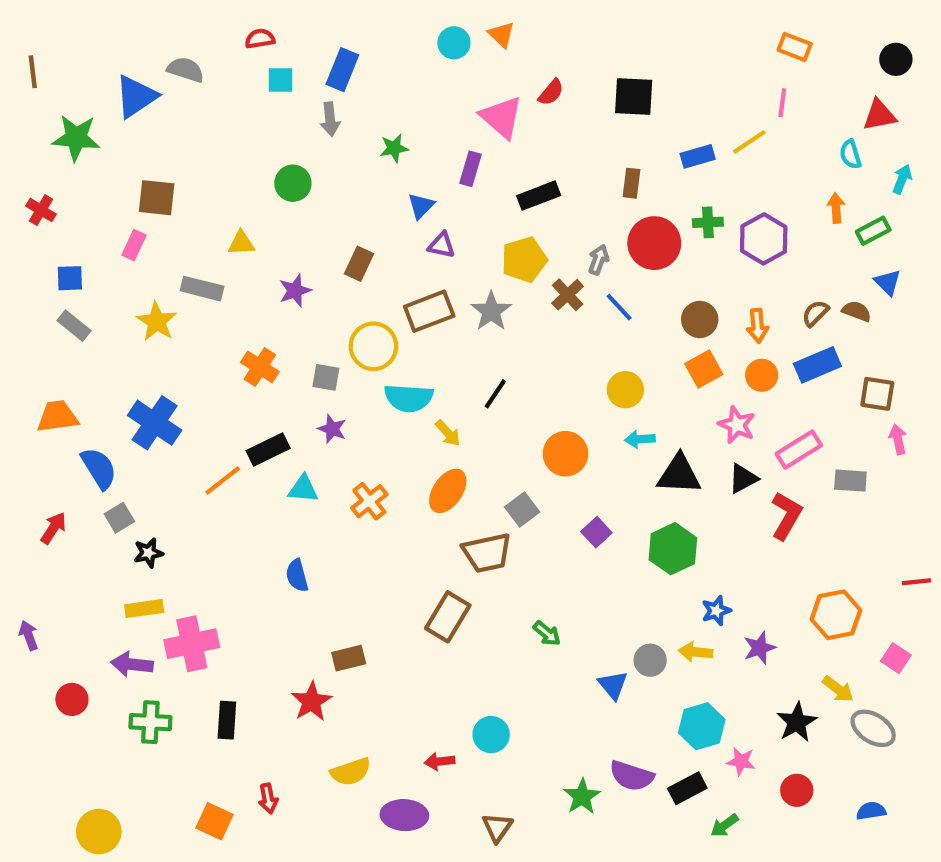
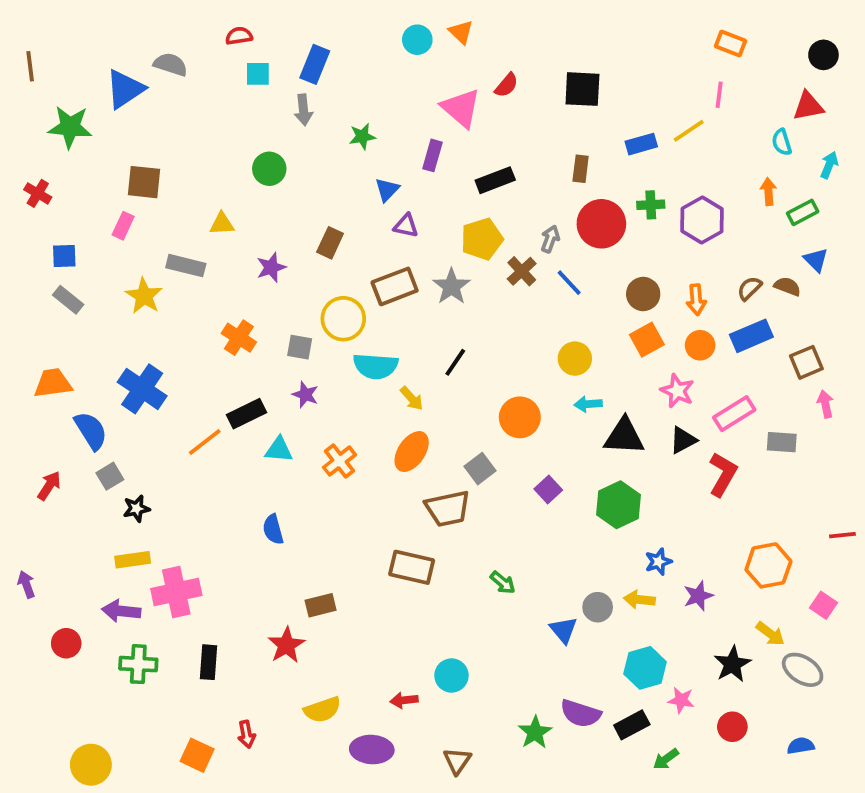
brown square: (877, 394) -> (806, 362), turned -32
brown rectangle: (448, 617) -> (412, 567), turned 72

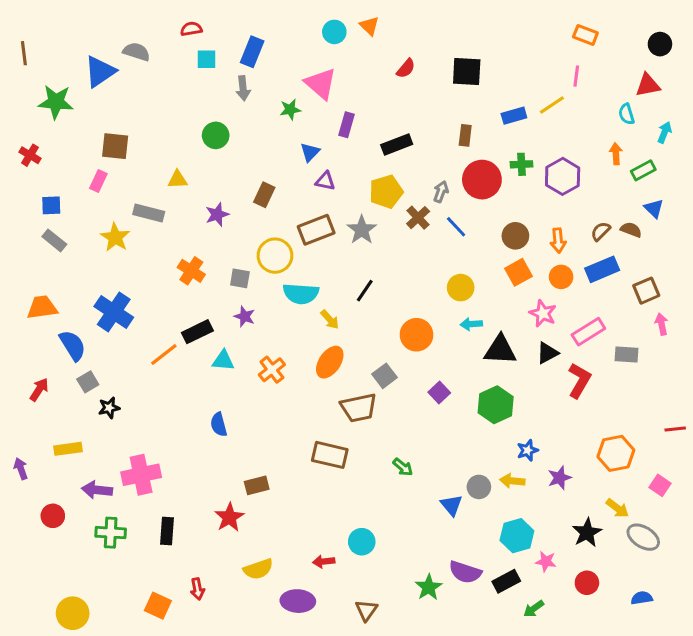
pink triangle: (461, 108) -> (321, 84), moved
yellow rectangle: (133, 560) -> (68, 449), moved

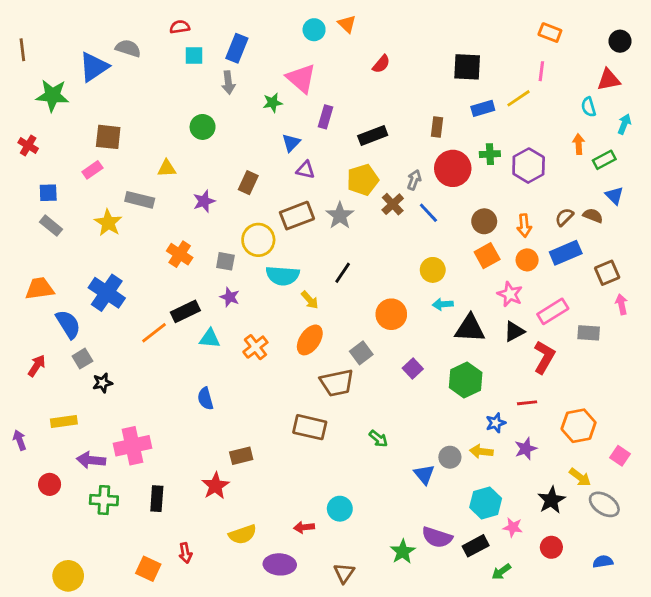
black square: (467, 71) -> (467, 67), moved
pink rectangle: (98, 181) -> (92, 170), turned 30
red line: (675, 429) -> (527, 403), moved

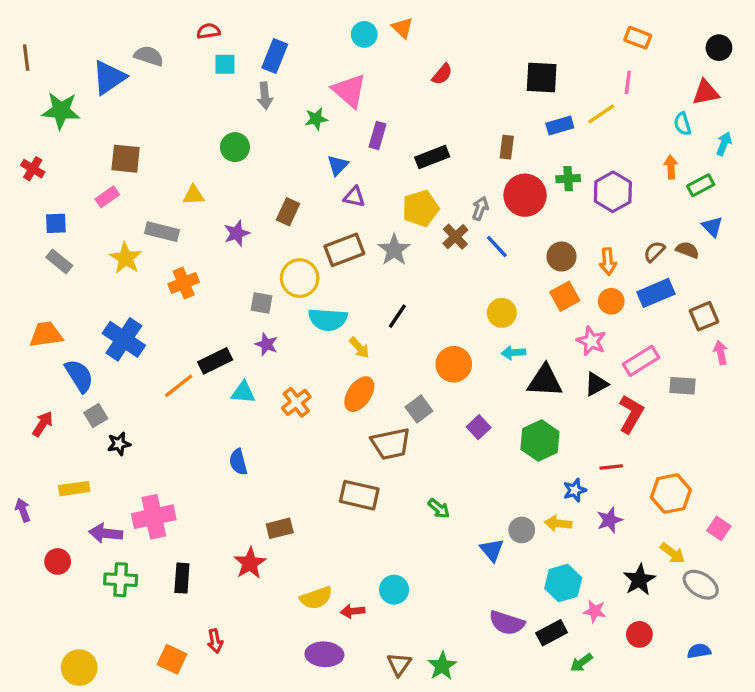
orange cross: (180, 254) -> (184, 283), moved, turned 35
yellow semicircle: (243, 534) -> (316, 598), moved
green star: (403, 552) -> (442, 666), moved

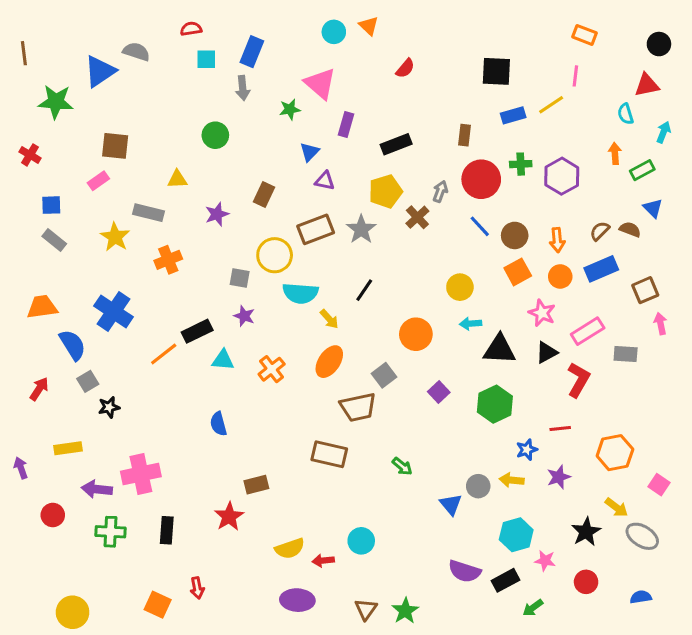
blue line: (497, 247) -> (480, 226), moved

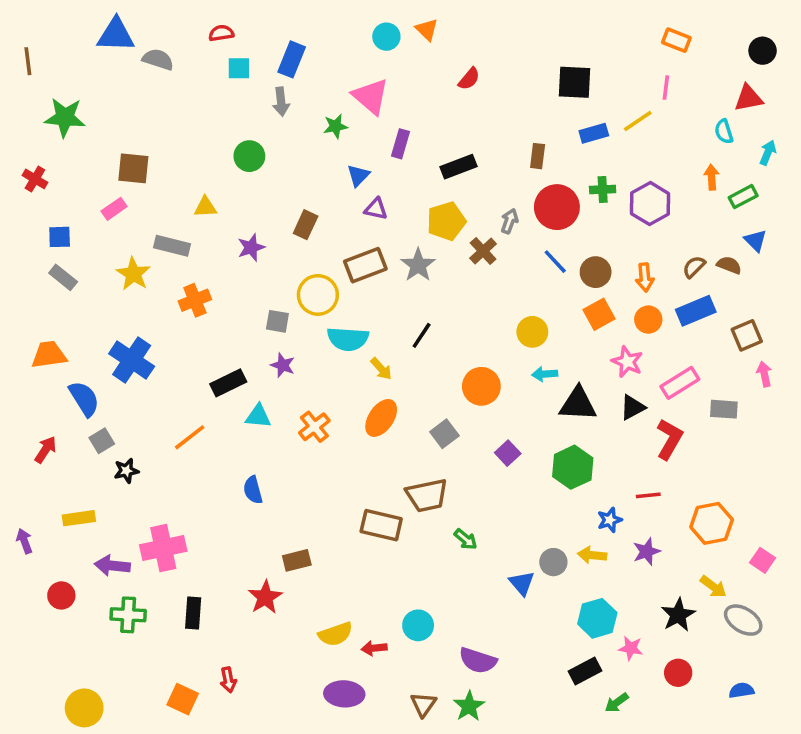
blue triangle: (100, 71) -> (116, 35), moved, turned 36
orange line: (164, 354) -> (190, 437), moved
brown trapezoid: (358, 407) -> (427, 495), moved
purple semicircle: (465, 571) -> (478, 660), moved

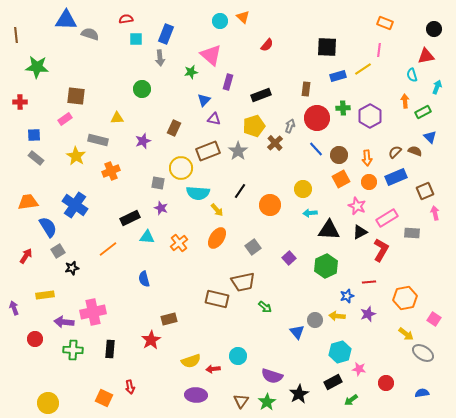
red cross: (35, 179) -> (20, 102), turned -32
orange circle: (481, 386) -> (270, 205), moved
black star: (678, 615) -> (299, 394), moved

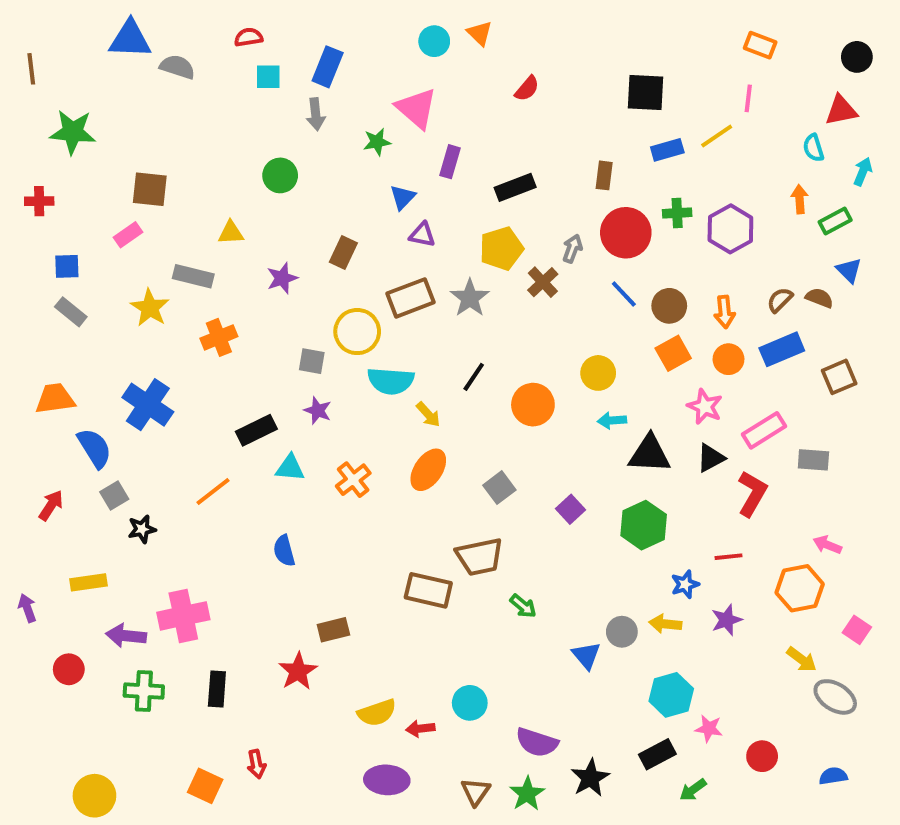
pink arrow: (435, 213) -> (827, 545), moved, turned -56

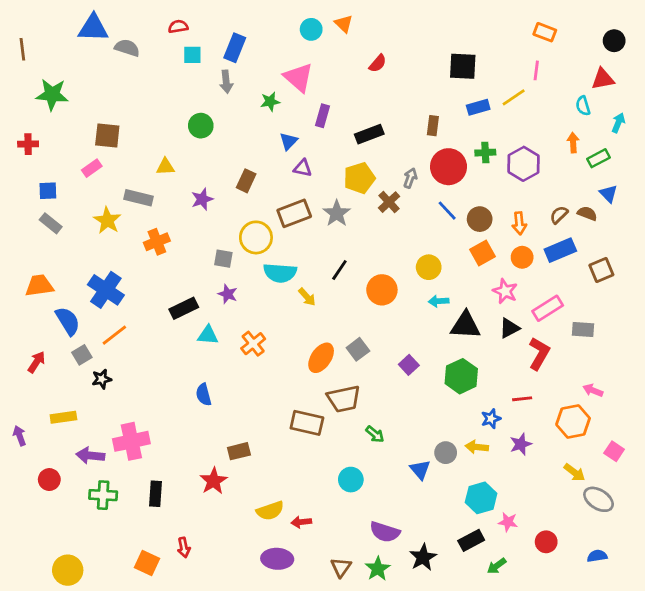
orange ellipse: (428, 470) -> (321, 358), moved
orange line: (213, 492) -> (114, 335), moved
cyan circle: (470, 703) -> (351, 480), moved

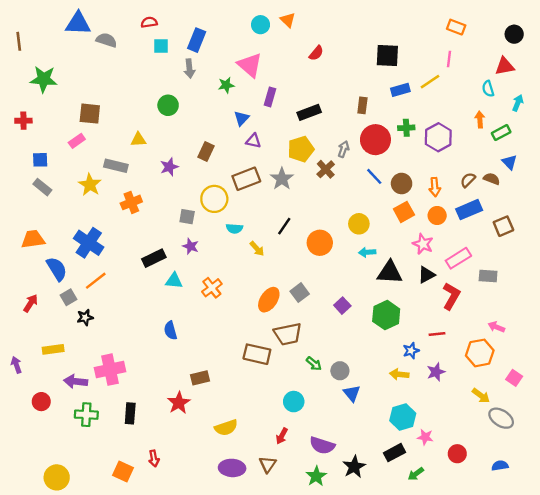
cyan semicircle: (280, 273) -> (234, 229), size x0.6
gray circle: (446, 453) -> (340, 371), moved
red arrow: (301, 522) -> (282, 436), moved, turned -56
brown triangle: (341, 567) -> (268, 464), moved

